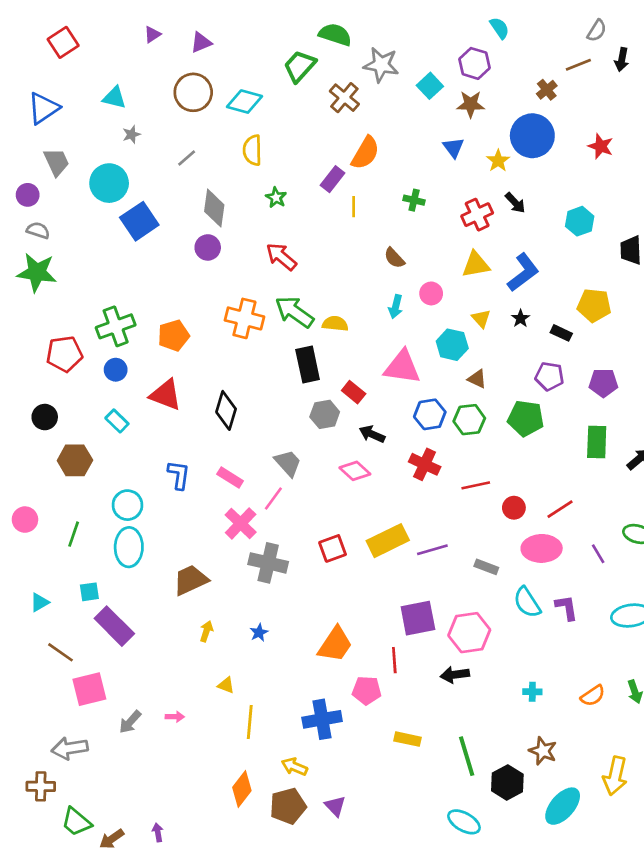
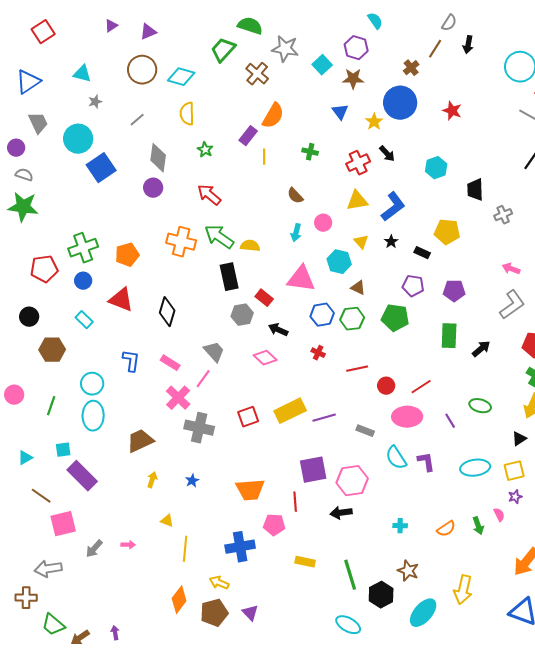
brown line: (578, 65) -> (435, 49), turned -36
red cross: (425, 464) -> (318, 353), size x0.6
orange trapezoid: (335, 644) -> (250, 490), turned 52

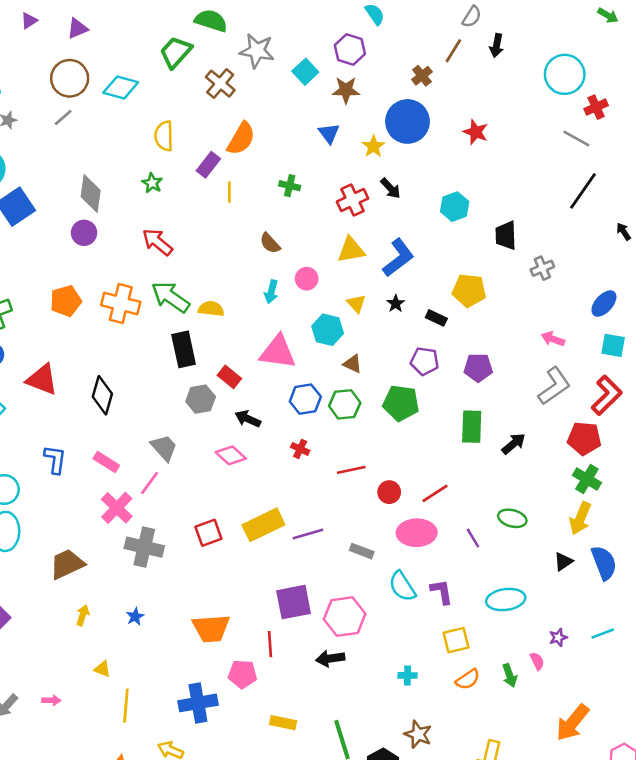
yellow semicircle: (187, 114) -> (164, 136), moved
gray line: (137, 120) -> (63, 118), moved
orange pentagon: (127, 255) -> (66, 301), moved
yellow square: (514, 471) -> (456, 640), moved

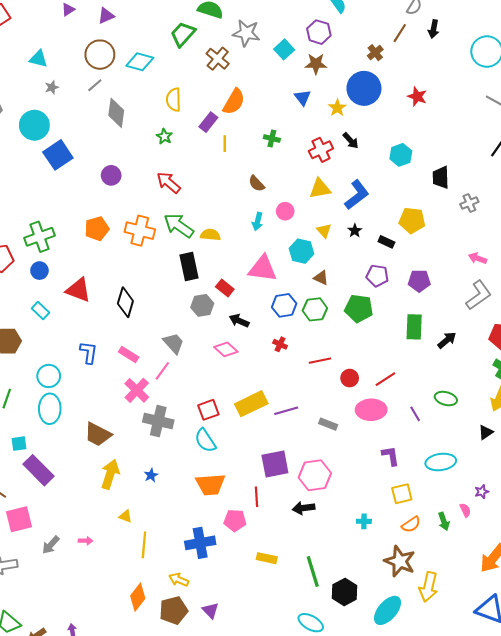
gray diamond: (91, 194) -> (116, 113), moved
brown trapezoid: (67, 564) -> (98, 434), turned -128
cyan semicircle: (402, 586) -> (205, 440), moved
yellow arrow: (83, 615) -> (110, 474), size x1.8
brown star: (418, 734) -> (400, 561), moved, size x1.4

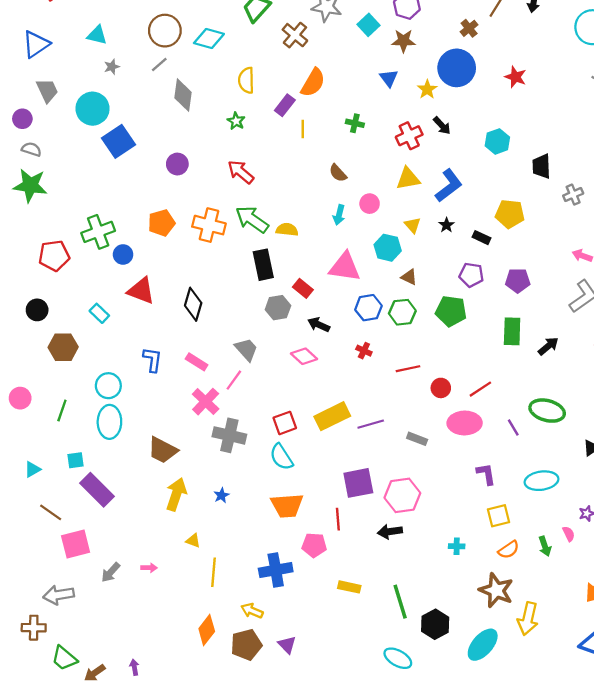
blue circle: (39, 271) -> (123, 254), moved
green ellipse: (446, 399) -> (547, 411), size x1.4

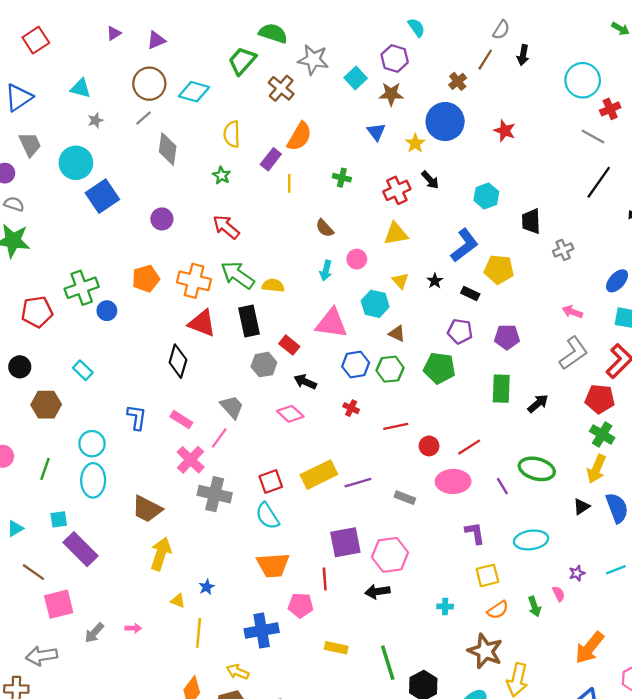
blue L-shape: (449, 186) -> (465, 245), moved
red triangle: (141, 291) -> (202, 323), moved
blue star: (221, 495) -> (207, 587), moved

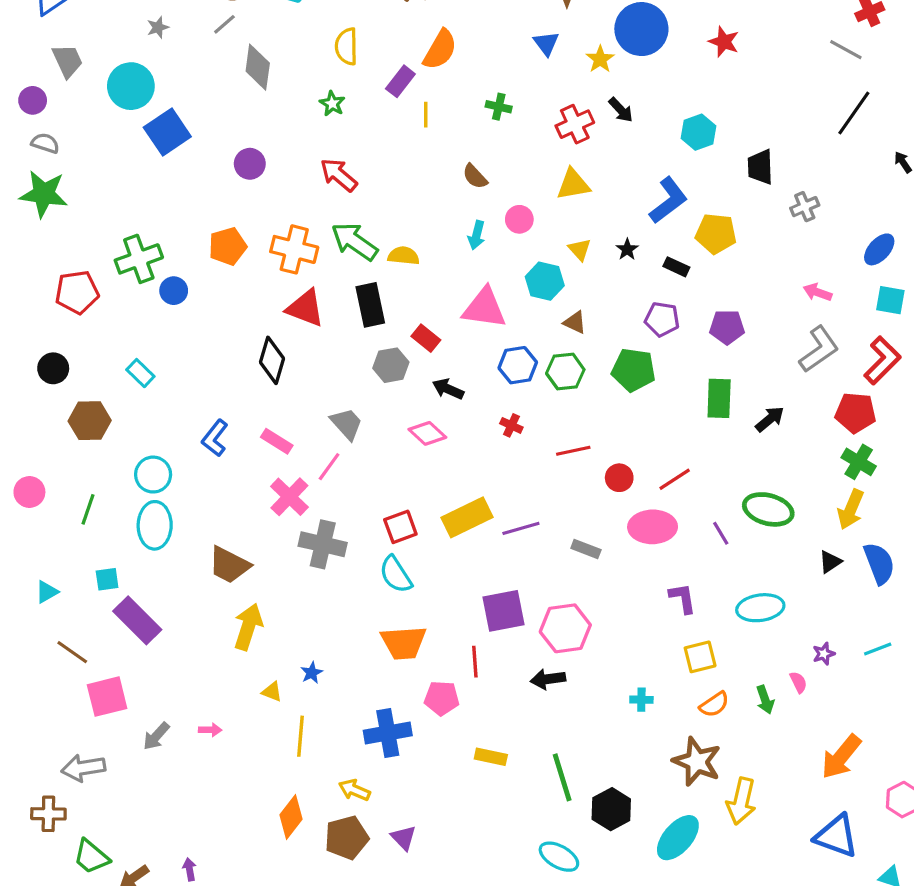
blue L-shape: (137, 417) -> (215, 438), turned -150

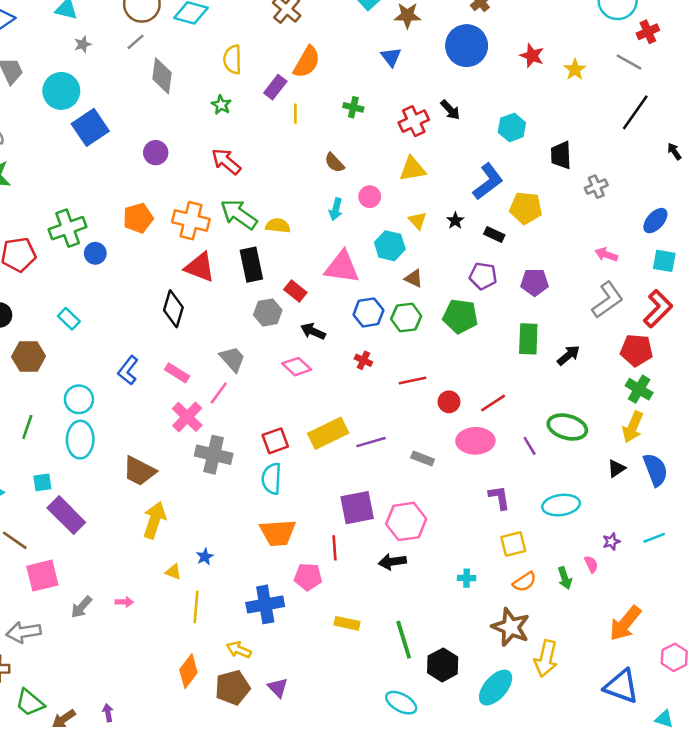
yellow star: (600, 59) -> (575, 70), moved
cyan semicircle: (396, 574) -> (272, 479), turned 36

